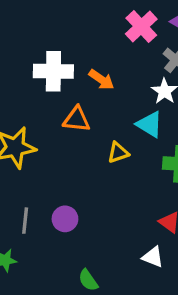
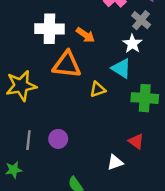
orange triangle: (77, 119) -> (67, 65), size x1.4
white triangle: (153, 257) -> (115, 162), moved, turned -42

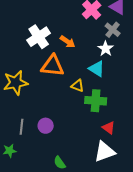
white cross: (49, 29) -> (39, 37), turned -35
yellow triangle: (98, 89) -> (78, 86), turned 40
green cross: (145, 98) -> (96, 101), moved
white triangle: (115, 162) -> (105, 152), moved, size x1.6

